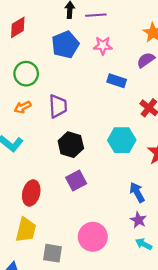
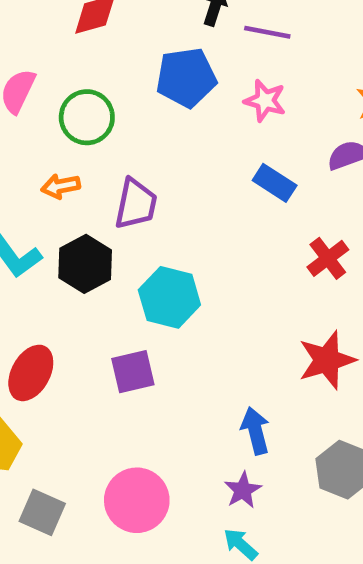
cyan hexagon: (122, 140) -> (169, 297), moved
black hexagon: (71, 145) -> (85, 264), moved

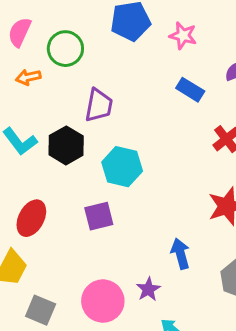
orange arrow: (61, 186) -> (28, 77), moved
purple star: (243, 490) -> (148, 289), moved

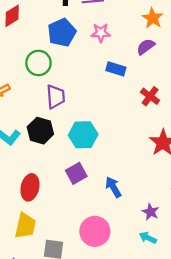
green circle: (65, 49) -> (38, 63), moved
blue arrow: (180, 254) -> (113, 187), moved
purple star: (148, 289) -> (151, 212), moved

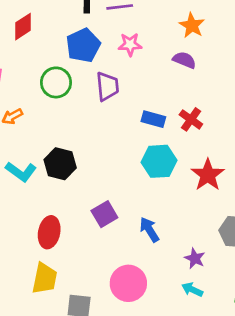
purple semicircle: (146, 47) -> (184, 60), turned 60
blue rectangle: (116, 69) -> (153, 119), moved
purple trapezoid: (56, 97) -> (107, 86), moved
cyan hexagon: (83, 135) -> (159, 161), moved

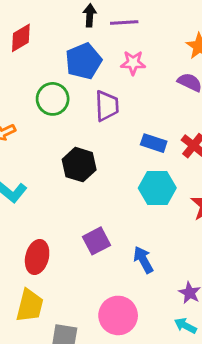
black hexagon: (60, 164) -> (79, 165), moved

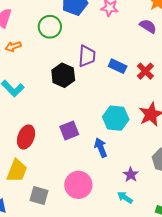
purple trapezoid: (107, 106) -> (87, 56), moved
cyan hexagon: (157, 188) -> (116, 118), moved

